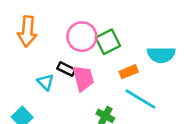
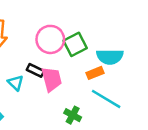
cyan semicircle: (161, 55) -> (110, 57), moved

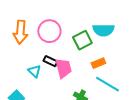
pink circle: (50, 39) -> (49, 31), moved
cyan semicircle: (110, 57) -> (103, 30), moved

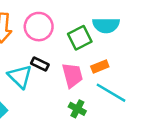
pink trapezoid: (63, 68) -> (72, 75), moved
cyan triangle: (34, 71) -> (20, 76), size x1.5

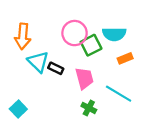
pink circle: (39, 27) -> (75, 33), moved
orange rectangle: (100, 66) -> (125, 58), moved
cyan triangle: (20, 76) -> (38, 62), moved

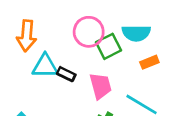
cyan triangle: (38, 62) -> (45, 66), turned -45

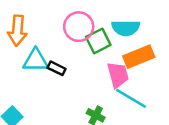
orange rectangle: (149, 62) -> (139, 57), size x1.6
pink trapezoid: (101, 86) -> (118, 75), moved

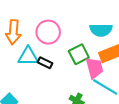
pink circle: (79, 27) -> (48, 32), moved
green square: (98, 41) -> (79, 54), moved

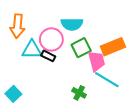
cyan semicircle: (101, 30) -> (72, 24), moved
pink circle: (48, 32) -> (51, 39), moved

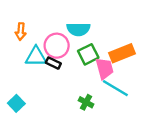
orange arrow: (17, 26) -> (21, 31), size x0.7

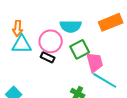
orange rectangle: (122, 53) -> (111, 22), moved
cyan triangle: (36, 57) -> (22, 44), moved

